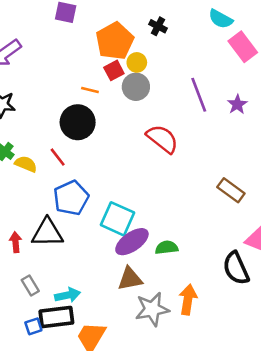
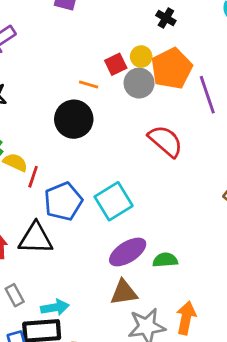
orange pentagon: (115, 41) -> (172, 69), moved
red line: (58, 157) -> (33, 177), moved, turned 54
cyan square: (118, 219) -> (114, 201), moved, turned 32

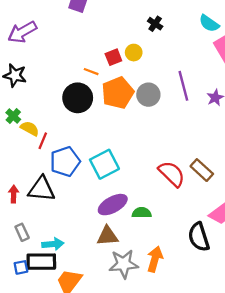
orange pentagon: (172, 69) -> (118, 93), moved
gray circle: (139, 83) -> (148, 95), moved
red semicircle: (165, 141) -> (172, 174), moved

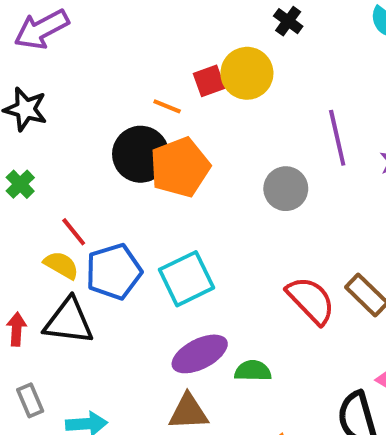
yellow circle: (134, 53) -> (247, 73), size x1.6
orange pentagon: (118, 93) -> (180, 167), moved
gray circle: (148, 95) -> (286, 189), moved
yellow semicircle: (30, 129) -> (61, 265), moved
red line: (43, 141) -> (74, 232), turned -63

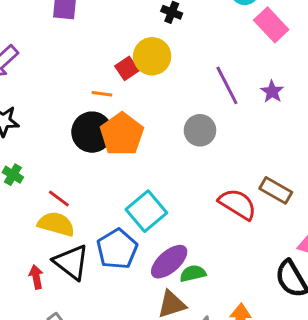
yellow semicircle: (61, 265) -> (56, 224), size x1.4
blue pentagon: (114, 272) -> (117, 249), moved
black triangle: (69, 321) -> (71, 262), turned 45
green semicircle: (253, 371) -> (193, 273), moved

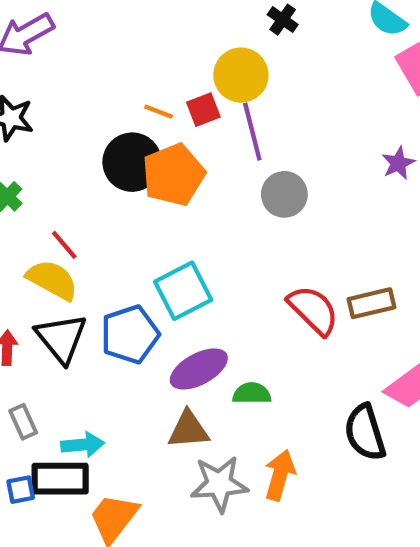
red square: (127, 68) -> (203, 110), moved
purple line: (227, 85) -> (252, 132), moved
brown rectangle: (276, 190) -> (371, 303), turned -56
green semicircle: (193, 273) -> (252, 393), moved

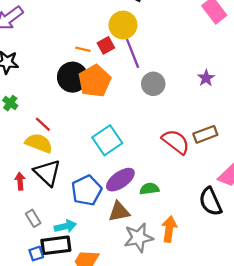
purple star: (398, 163) -> (206, 78), moved
blue pentagon: (130, 334) -> (86, 190), moved

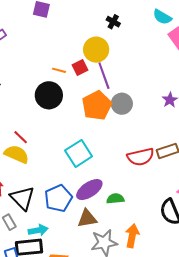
orange pentagon: (95, 81) -> (97, 106), moved
red semicircle: (176, 142) -> (141, 157), turned 128
black triangle: (47, 173) -> (22, 198), moved

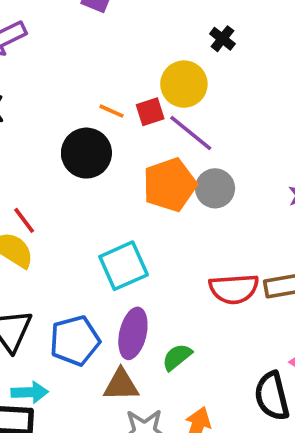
purple line: (104, 76) -> (191, 133), turned -40
purple ellipse: (89, 190) -> (133, 333), turned -52
green semicircle: (115, 199) -> (177, 357), turned -42

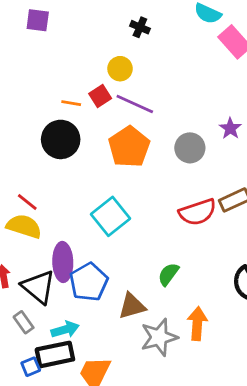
yellow circle: (184, 84) -> (120, 69), size x0.7
gray circle: (215, 188) -> (190, 148), moved
purple ellipse: (133, 333) -> (63, 262), moved

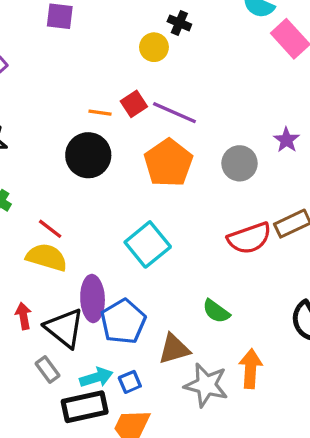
yellow circle: (120, 69) -> (154, 47), moved
green semicircle: (168, 274) -> (216, 311), turned -90
gray star: (159, 337) -> (206, 385), turned 30
blue square: (31, 367) -> (130, 382), moved

